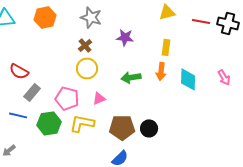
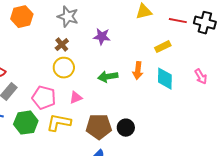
yellow rectangle: (166, 47) -> (163, 47), moved, turned 56

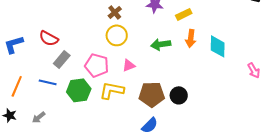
yellow rectangle: (163, 47) -> (184, 14), moved
pink arrow: (201, 77) -> (254, 70), moved

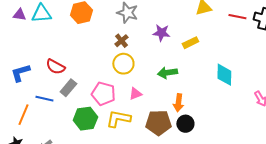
orange arrow: (191, 38) -> (178, 103), moved
blue line: (48, 82) -> (44, 99), moved

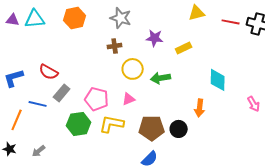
brown cross: (121, 41) -> (115, 46), turned 32
yellow circle: (123, 64) -> (133, 69), moved
orange arrow: (178, 103) -> (200, 108), moved

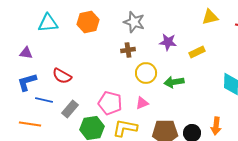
purple triangle: (13, 20) -> (26, 53), moved
gray rectangle: (62, 93) -> (70, 109), moved
blue line: (38, 104) -> (44, 100), moved
orange arrow: (200, 108) -> (216, 126), moved
orange line: (17, 120) -> (30, 124), turned 75

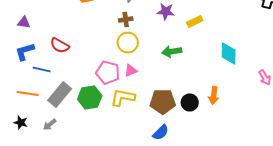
yellow circle: (146, 73) -> (128, 42), moved
pink triangle: (142, 103) -> (131, 70), moved
gray rectangle: (70, 109) -> (60, 94), moved, size x1.4

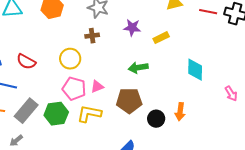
yellow circle: (128, 42) -> (70, 59), moved
brown pentagon: (163, 102) -> (129, 101), moved

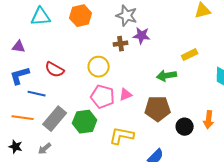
purple star: (132, 28) -> (142, 36), moved
yellow rectangle: (161, 38) -> (190, 55), moved
yellow L-shape: (89, 114) -> (122, 136), moved

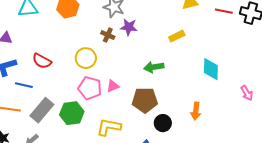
brown cross: (121, 44) -> (108, 35), turned 32
yellow rectangle: (190, 55) -> (177, 36), moved
black circle: (185, 127) -> (163, 123), moved

